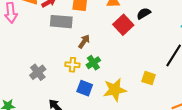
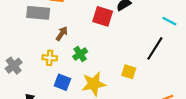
red square: (123, 25) -> (103, 16), turned -30
green cross: (93, 63) -> (80, 54), moved

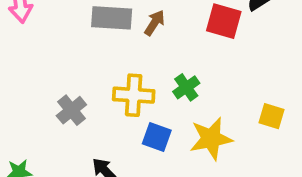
brown arrow: (62, 34) -> (155, 23), moved
yellow cross: (50, 58) -> (134, 95), size x1.5

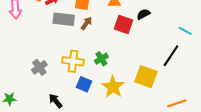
yellow square: (271, 116) -> (146, 77), size x1.6
yellow star: (211, 139) -> (113, 87), turned -30

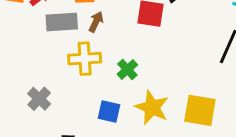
yellow cross: (73, 61) -> (85, 59), moved
yellow square: (146, 77) -> (200, 110), moved

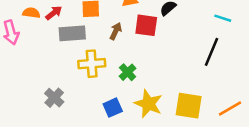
brown arrow: (96, 22) -> (116, 31), moved
blue square: (109, 112) -> (113, 108), turned -36

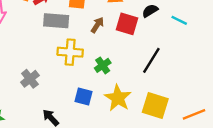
cyan line: (223, 18) -> (179, 20), moved
black line: (211, 52) -> (151, 60), moved
blue square: (113, 108) -> (84, 97), turned 30

